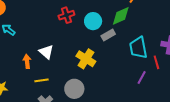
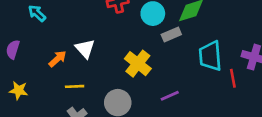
orange arrow: (27, 61) -> (58, 59), turned 48
purple line: (142, 77) -> (170, 96), moved, turned 32

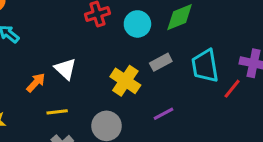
gray rectangle: (171, 34) -> (161, 62), moved
red line: (233, 78) -> (232, 89), turned 54

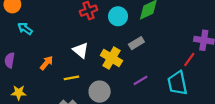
cyan trapezoid: (205, 66) -> (177, 83), moved
white triangle: (65, 69) -> (81, 50), moved
yellow line: (57, 112) -> (71, 78), moved

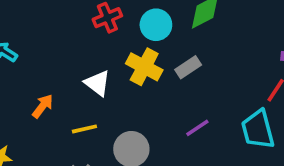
yellow cross: (111, 58) -> (144, 67), moved

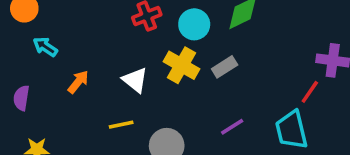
orange arrow: (43, 106) -> (78, 82), moved

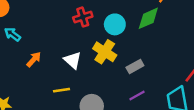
gray rectangle: (225, 67) -> (135, 67), moved

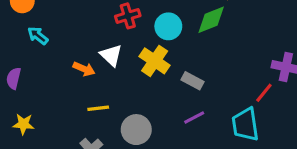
orange arrow: (34, 59) -> (84, 69), moved, turned 70
white triangle: (73, 60) -> (111, 55), moved
gray rectangle: (135, 67) -> (192, 81), turned 56

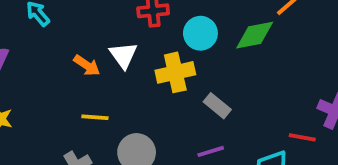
yellow cross: (155, 61) -> (175, 72), turned 32
red line: (264, 93) -> (302, 137), turned 50

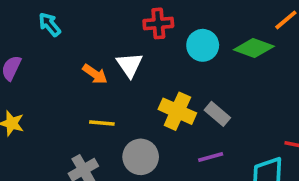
green diamond: (255, 35) -> (254, 48), turned 30
yellow cross: (175, 72) -> (177, 111), moved, turned 36

